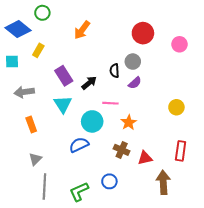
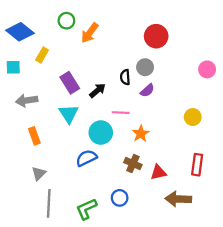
green circle: (42, 13) -> (66, 21), moved
pink circle: (179, 44) -> (207, 69), moved
brown arrow: (163, 182) -> (178, 199), turned -85

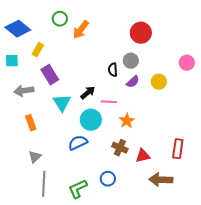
purple rectangle: (70, 83) -> (50, 75), moved
black arrow: (97, 90) -> (88, 93), moved
yellow circle: (193, 117) -> (159, 82), moved

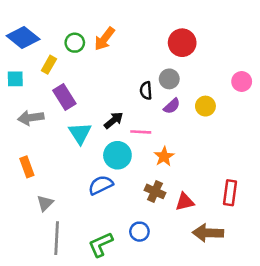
green circle: (60, 19) -> (75, 43), moved
orange rectangle: (31, 123) -> (27, 167), moved

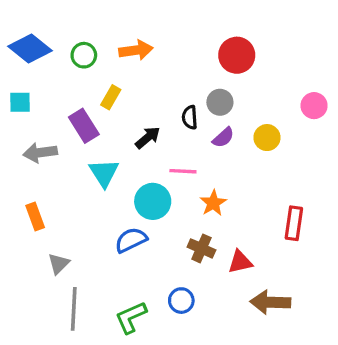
orange arrow: (105, 39) -> (136, 50), turned -135
green circle: (75, 43) -> (84, 55), moved
yellow rectangle: (49, 65) -> (111, 97), moved
black arrow: (114, 120) -> (148, 138), moved
red rectangle: (230, 193) -> (294, 223), moved

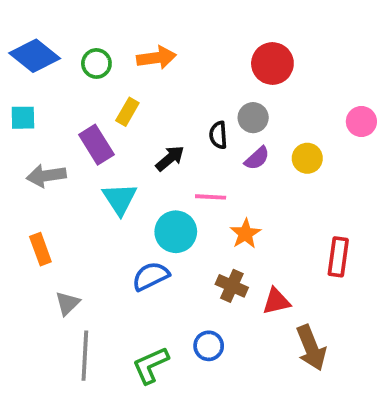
brown arrow: (270, 302) -> (311, 348), turned -114

